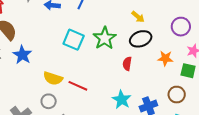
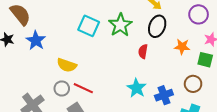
black ellipse: (141, 39) -> (157, 26), turned -50
red line: (78, 86) -> (83, 88), moved

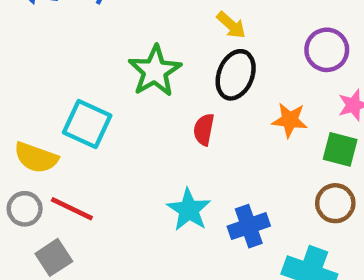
cyan square: (89, 26) -> (87, 124), moved
brown circle: (193, 84) -> (335, 203), moved

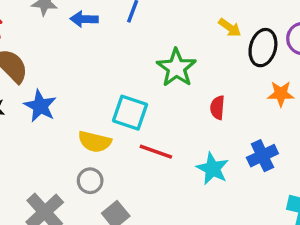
black ellipse: (236, 75) -> (263, 48), moved
red line: (72, 209) -> (156, 152), moved
blue cross: (249, 226) -> (262, 156), moved

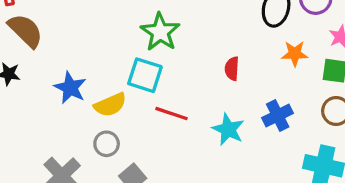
green star: (176, 68) -> (160, 32), moved
blue star: (40, 106) -> (70, 88), moved
yellow semicircle: (95, 142) -> (110, 105), turned -36

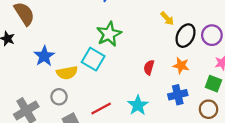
orange star: (295, 54) -> (181, 66), moved
red line: (171, 114) -> (101, 109), moved, turned -60
blue cross: (278, 115) -> (178, 95), moved

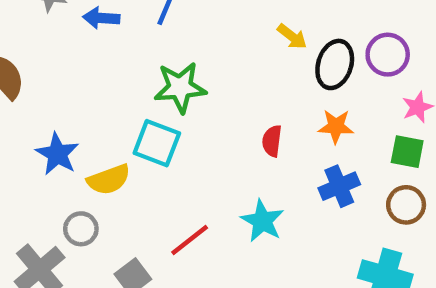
green star: (109, 34) -> (180, 87), turned 30
gray circle: (59, 97) -> (81, 229), moved

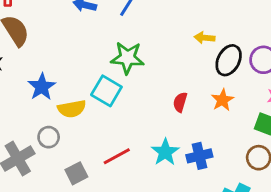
yellow arrow: (292, 36) -> (204, 38), turned 138
orange star: (336, 126) -> (223, 100), turned 30
blue cross: (339, 186) -> (199, 156), moved

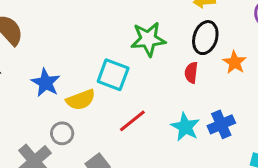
green star: (127, 58) -> (148, 39), moved
black ellipse: (229, 60) -> (205, 38), moved
red line: (117, 156) -> (132, 121), moved

